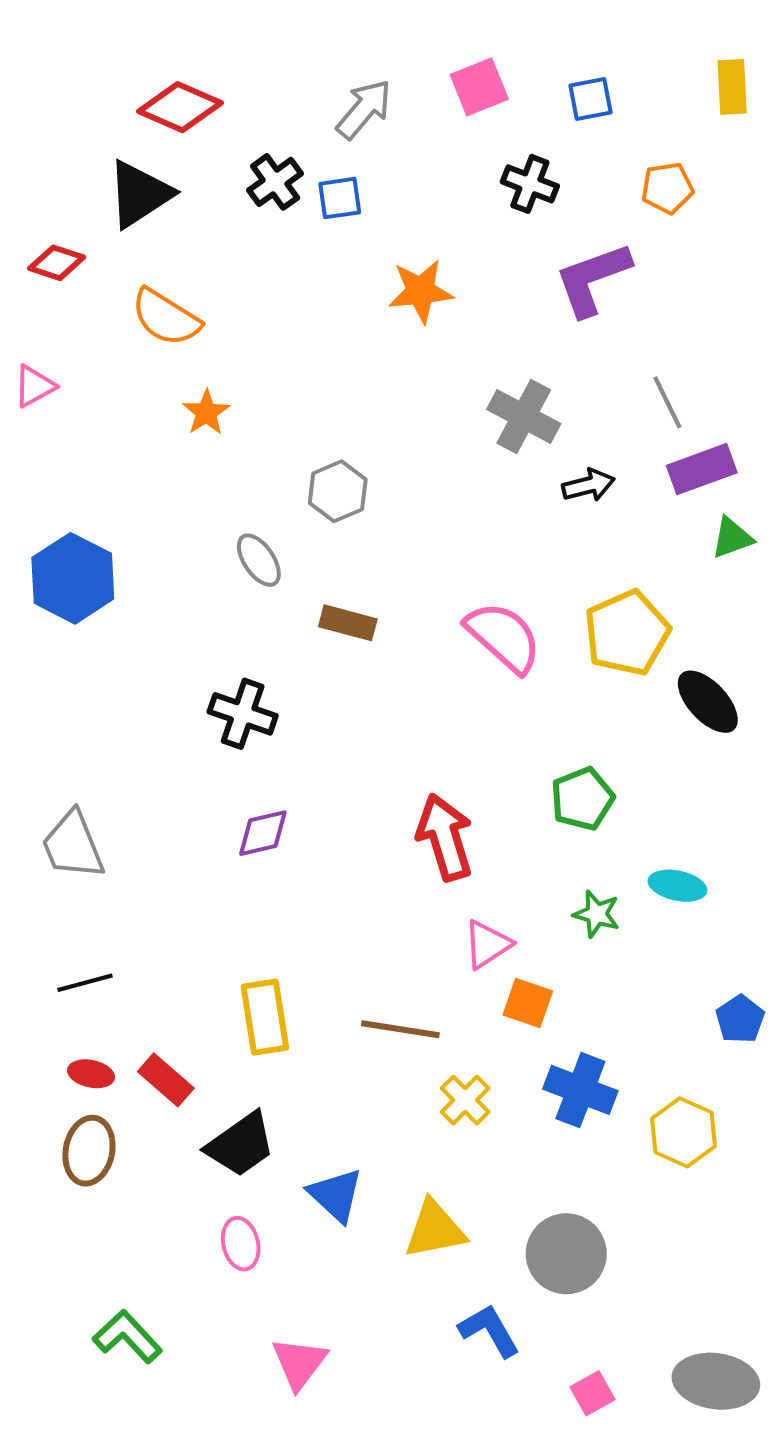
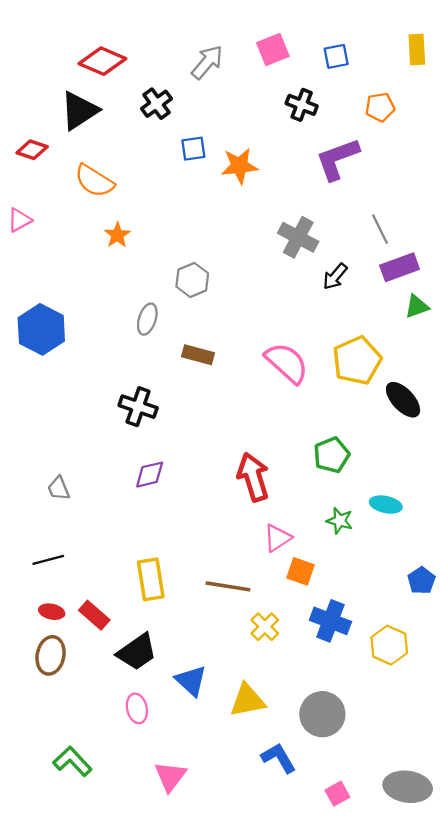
blue square: (340, 198) -> (193, 149), moved
black arrow: (588, 485) -> (335, 276), turned 144
gray ellipse: (259, 560) -> (147, 319), turned 52
gray trapezoid: (73, 845) -> (59, 488), moved, size x0.6

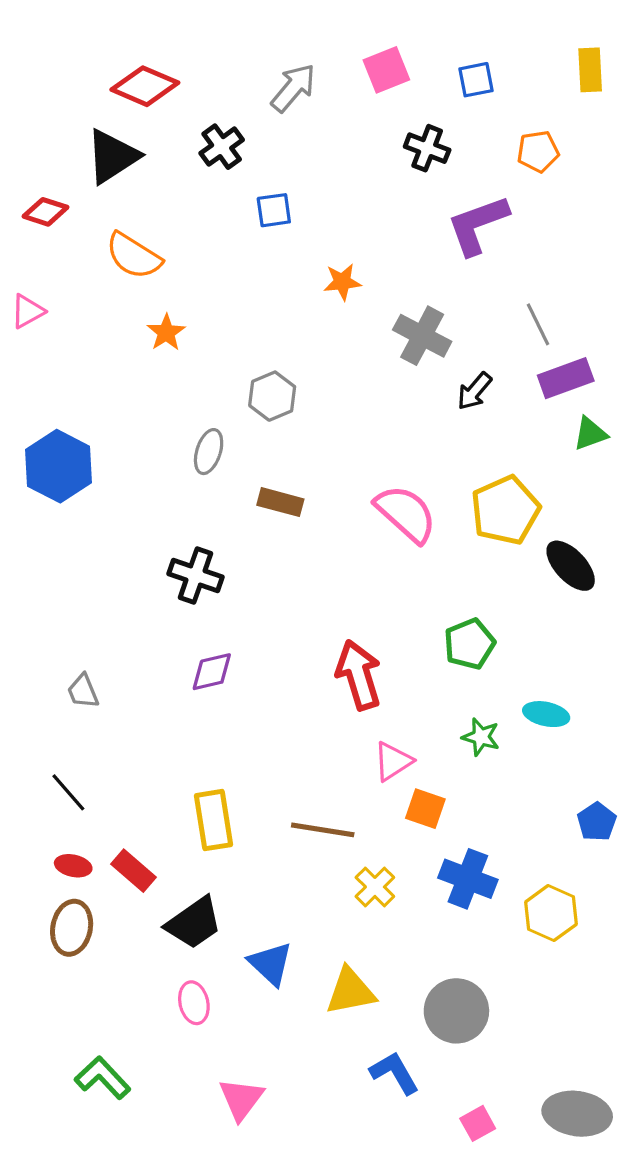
orange star: (239, 166) -> (342, 282), moved, size x0.7
black line: (48, 560) -> (68, 792), turned 64

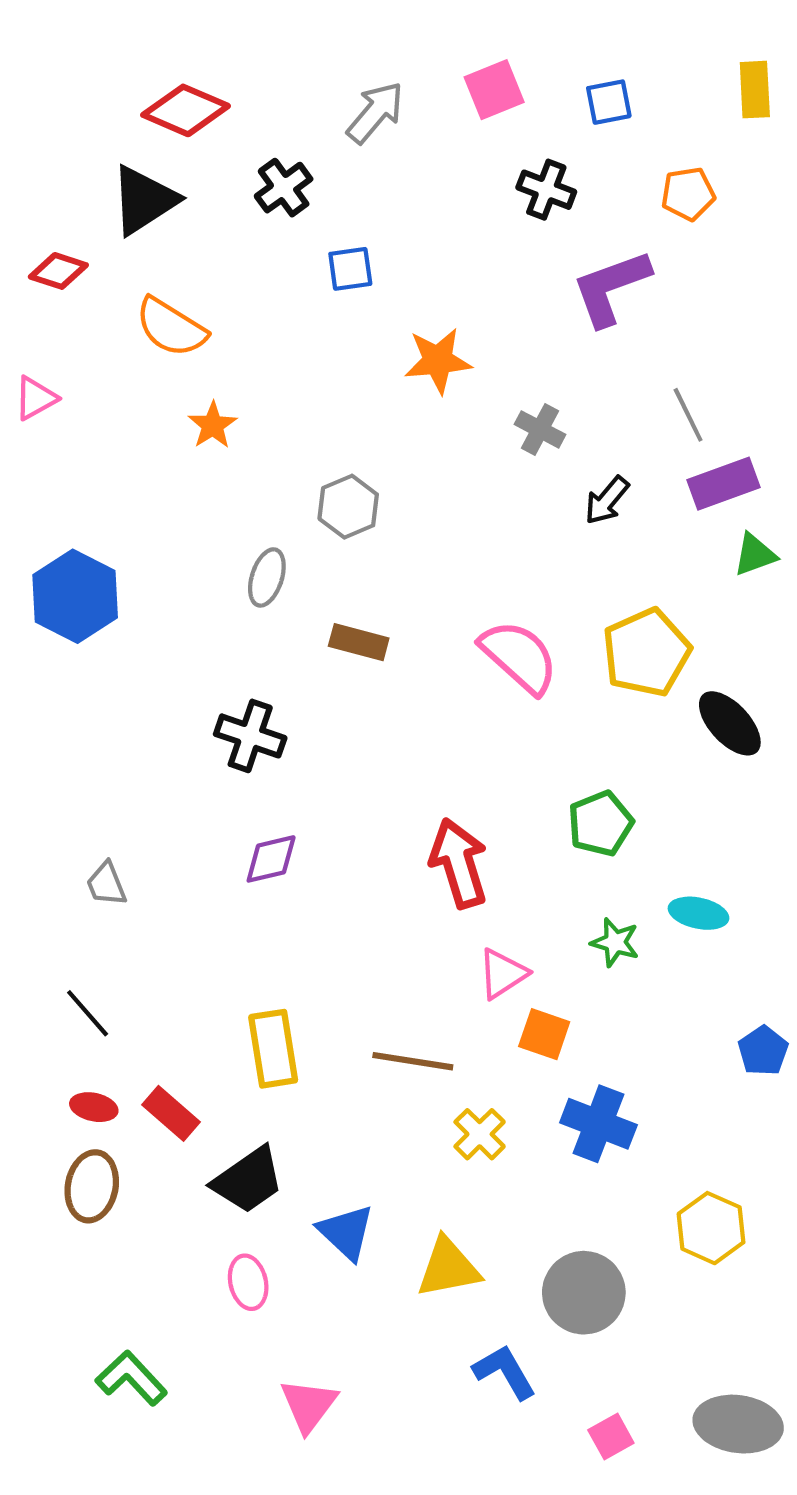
orange star: (342, 282) -> (438, 361), size x1.4
gray cross: (422, 336) -> (540, 429), size x0.7
yellow hexagon: (551, 913) -> (711, 1228), moved

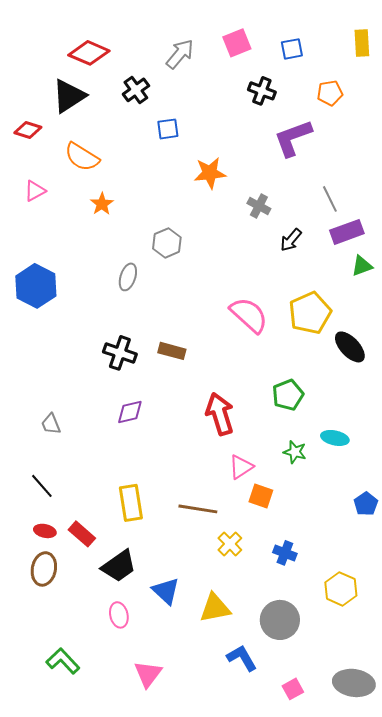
pink triangle: (35, 398) -> (35, 191), moved
brown rectangle: (359, 642) -> (172, 351), moved
blue cross: (598, 1124) -> (285, 553), moved, size x0.7

